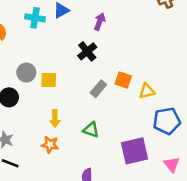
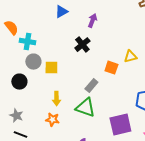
cyan cross: (35, 18) -> (27, 42), moved
gray rectangle: (98, 89) -> (91, 86), moved
yellow triangle: (147, 91) -> (130, 57), moved
green triangle: (91, 130) -> (85, 108), size x1.5

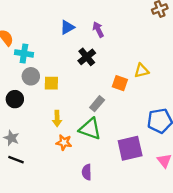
blue triangle: (61, 12) -> (67, 27), moved
purple arrow: (92, 21) -> (98, 30), turned -48
orange star: (52, 120) -> (64, 142), moved

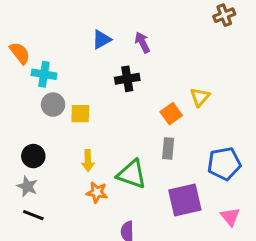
black cross: (87, 57) -> (127, 79), turned 30
yellow triangle: (142, 71) -> (200, 97), turned -35
orange square: (120, 83) -> (171, 114), turned 35
black circle: (15, 99) -> (33, 156), moved
gray rectangle: (97, 104) -> (168, 148), moved, turned -35

